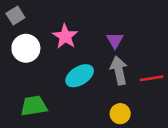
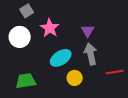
gray square: (15, 15) -> (27, 11), moved
red line: (152, 78) -> (115, 72), moved
yellow circle: (120, 114) -> (75, 78), moved

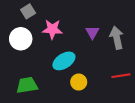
pink star: (50, 28) -> (52, 29), turned -30
gray arrow: (91, 54) -> (117, 38), moved

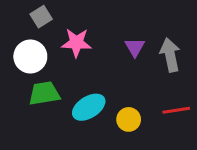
cyan ellipse: (64, 61) -> (89, 107), moved
yellow circle: (79, 82) -> (129, 119), moved
green trapezoid: (27, 85) -> (44, 93), moved

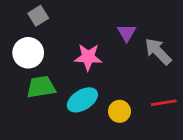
pink star: (76, 43) -> (88, 57), moved
purple triangle: (135, 47) -> (127, 33), moved
gray arrow: (170, 55) -> (158, 51), turned -32

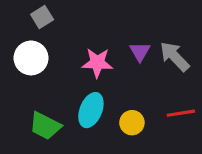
purple triangle: (127, 33) -> (140, 52), moved
green trapezoid: (41, 87) -> (45, 126), moved, turned -144
cyan ellipse: (82, 100) -> (91, 110), turned -36

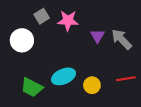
gray square: (42, 17) -> (42, 16), moved
pink star: (97, 63) -> (68, 21), moved
cyan ellipse: (91, 110) -> (64, 76), turned 45

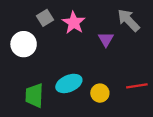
pink star: (68, 21) -> (74, 23), turned 30
gray arrow: (122, 39) -> (129, 20), moved
green trapezoid: (32, 87) -> (34, 95), turned 65

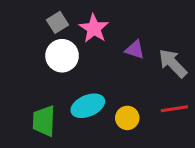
gray arrow: (129, 20) -> (173, 63), moved
purple triangle: (106, 39) -> (135, 50), turned -42
white circle: (24, 44) -> (62, 56), moved

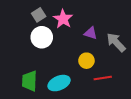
cyan ellipse: (88, 106) -> (59, 83), moved
red line: (174, 109) -> (103, 78), moved
yellow circle: (127, 118) -> (86, 61), moved

